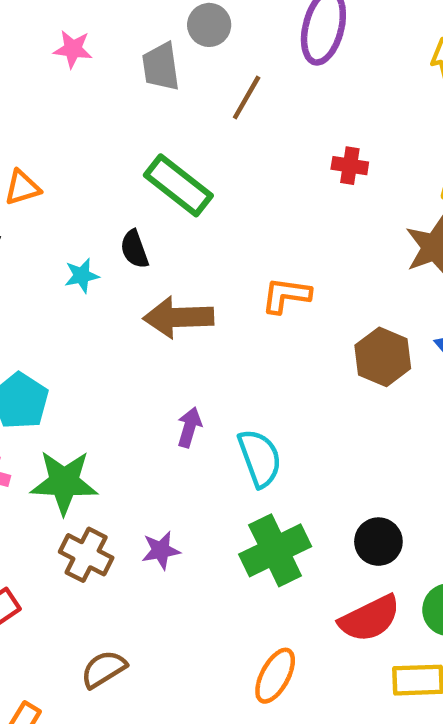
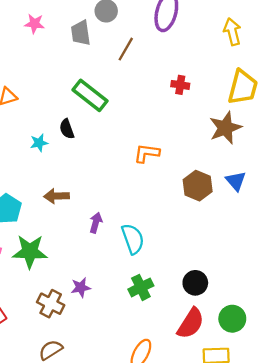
brown arrow: (178, 317) -> (56, 196), moved, size x0.7
green cross: (275, 550) -> (141, 287), size x0.7
brown cross: (86, 555) -> (51, 304), moved
red semicircle: (370, 619) -> (191, 323), turned -32

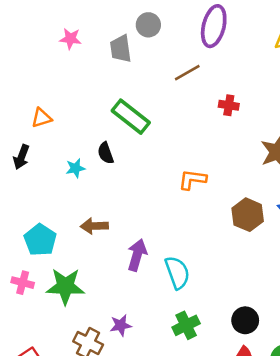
brown line: (126, 49) -> (187, 73), moved, turned 30
purple arrow: (96, 223) -> (137, 255), size x1.4

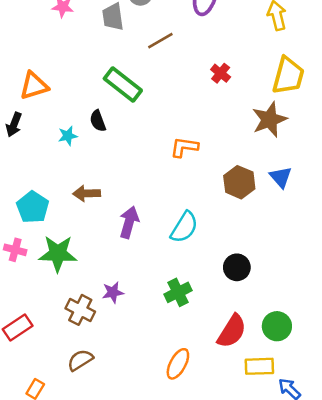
brown line: (187, 73) -> (160, 41), moved
red cross: (229, 105) -> (221, 73), turned 30
orange triangle: (41, 118) -> (34, 86), size x1.4
cyan semicircle: (177, 273) -> (184, 227), moved, turned 52
black circle: (245, 320) -> (237, 267), moved

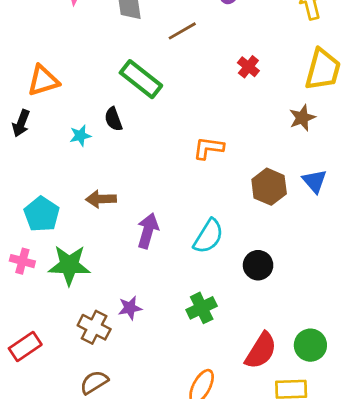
brown star: (269, 120) -> (302, 118), size x0.7
black circle: (237, 267) -> (258, 265), moved

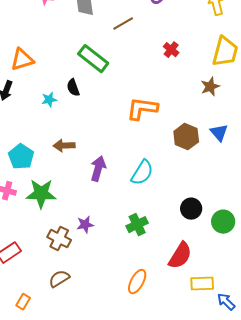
orange L-shape: (208, 148) -> (142, 109), size x1.4
black circle: (258, 265) -> (191, 209), moved
green circle: (310, 345) -> (223, 222), moved

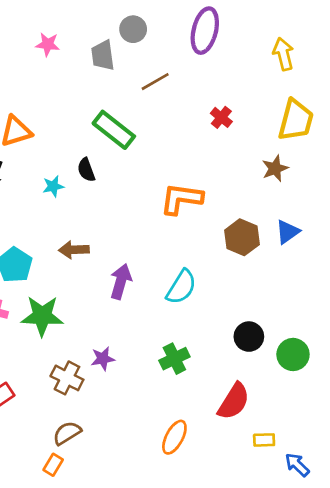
blue triangle: (219, 133) -> (287, 232), turned 36
yellow rectangle: (202, 284) -> (264, 440), size x0.7
orange rectangle: (23, 302) -> (53, 465), moved

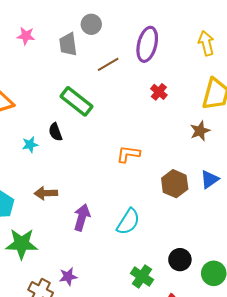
purple ellipse: (205, 31) -> (147, 44), moved
orange L-shape: (181, 199) -> (128, 154), size x0.7
green cross: (174, 359) -> (142, 277), moved, turned -30

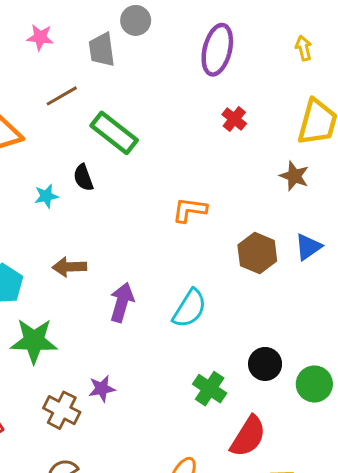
yellow arrow: (206, 43) -> (304, 48), size x0.7
brown line: (108, 64) -> (62, 96), moved
brown star: (200, 131) -> (294, 176), turned -30

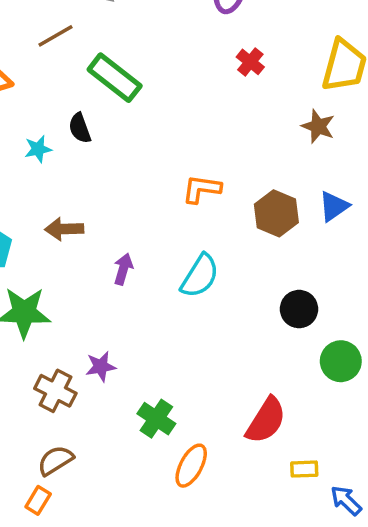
orange L-shape: (190, 210) -> (202, 189), moved
purple arrow: (122, 302) -> (123, 269), size x0.7
black circle: (265, 364) -> (299, 309), moved
green cross: (210, 389) -> (156, 419), moved

